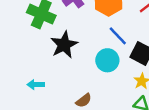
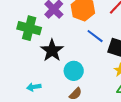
cyan circle: (107, 60) -> (74, 71), moved

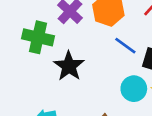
cyan circle: (74, 71) -> (134, 89), moved

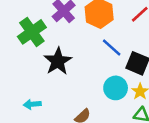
green cross: (38, 37) -> (32, 32), turned 36

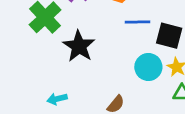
blue line: (112, 47) -> (138, 22), turned -35

